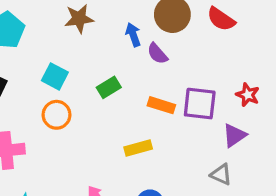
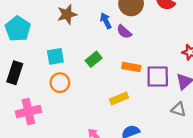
cyan square: (55, 76) -> (55, 56), turned -30
purple square: (200, 104) -> (158, 77), moved

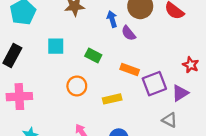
green rectangle: (94, 59) -> (93, 55), turned 56
purple square: (158, 77) -> (154, 84), turned -30
orange circle: (60, 83) -> (77, 86), moved

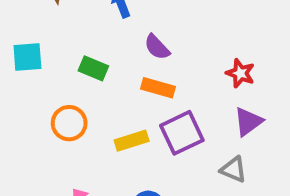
purple semicircle: (128, 33) -> (157, 47), moved
red star: (191, 65) -> (240, 73), moved
purple square: (154, 84) -> (182, 133), moved

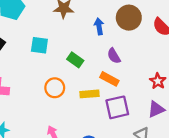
yellow rectangle: (132, 141) -> (89, 94), moved

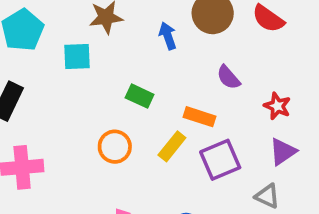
cyan square: (39, 45) -> (77, 56), moved
purple semicircle: (114, 56) -> (228, 77), moved
yellow rectangle: (89, 94) -> (172, 146), turned -36

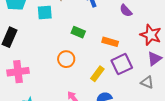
purple semicircle: (228, 77) -> (126, 11), moved
red star: (277, 106) -> (151, 35), size x1.5
yellow rectangle: (172, 146) -> (97, 74), moved

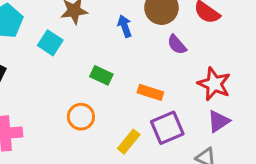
cyan square: (45, 13) -> (50, 43), turned 35

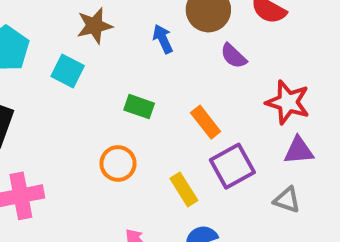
orange rectangle: (150, 92) -> (206, 122), turned 40
purple triangle: (219, 121) -> (299, 151), turned 35
yellow rectangle: (129, 142) -> (184, 189), turned -65

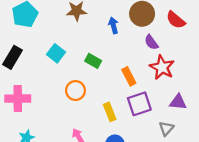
cyan square: (68, 71) -> (56, 53), moved
red star: (288, 102) -> (162, 67), moved
gray triangle: (287, 200) -> (166, 128), turned 42

